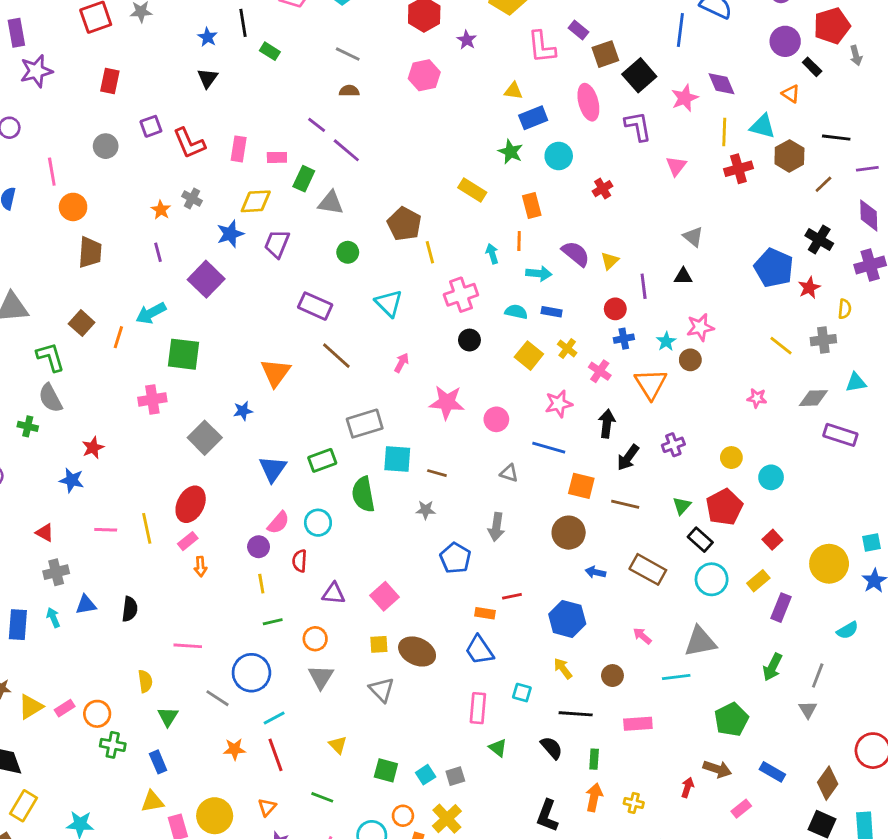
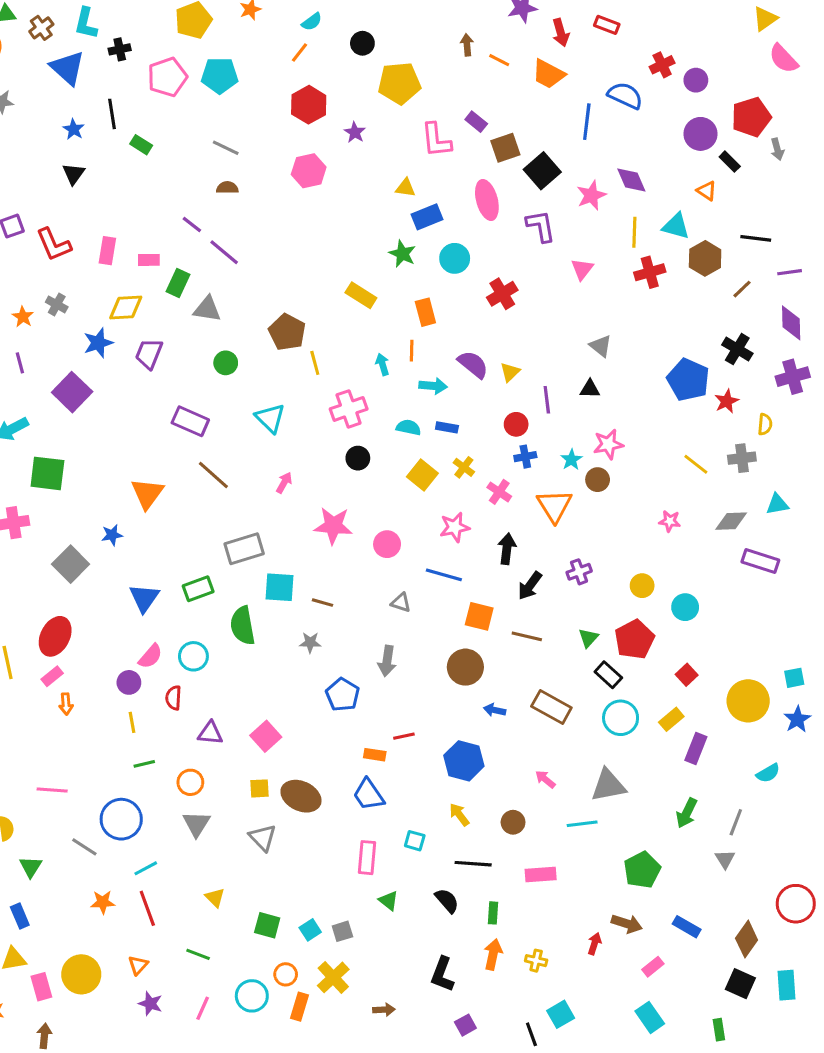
red cross: (603, 189) -> (502, 294), size x1.4

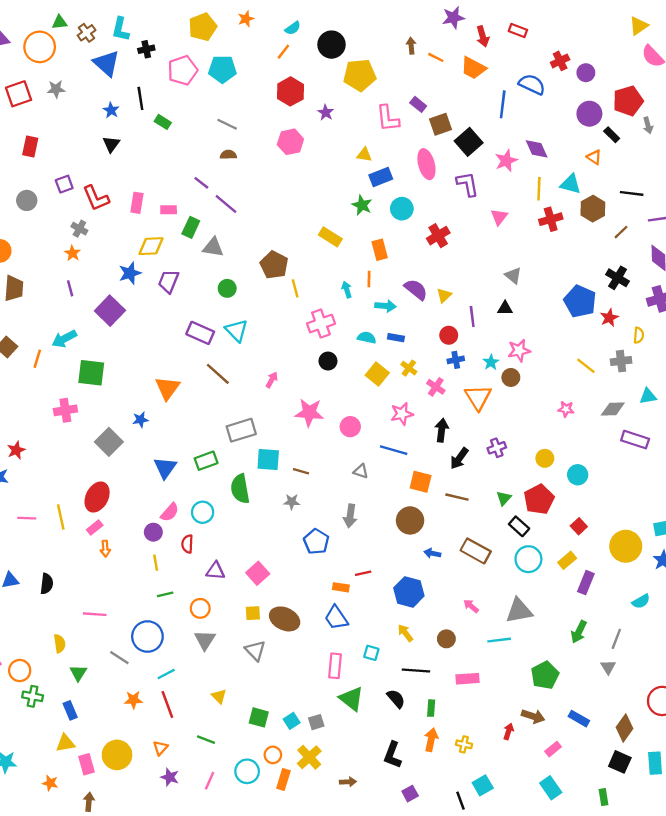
black circle: (362, 43) -> (331, 45), size x1.5
gray cross: (57, 304) -> (79, 229), moved
cyan triangle: (270, 418) -> (237, 331), moved
green triangle: (389, 901) -> (351, 699), size x1.6

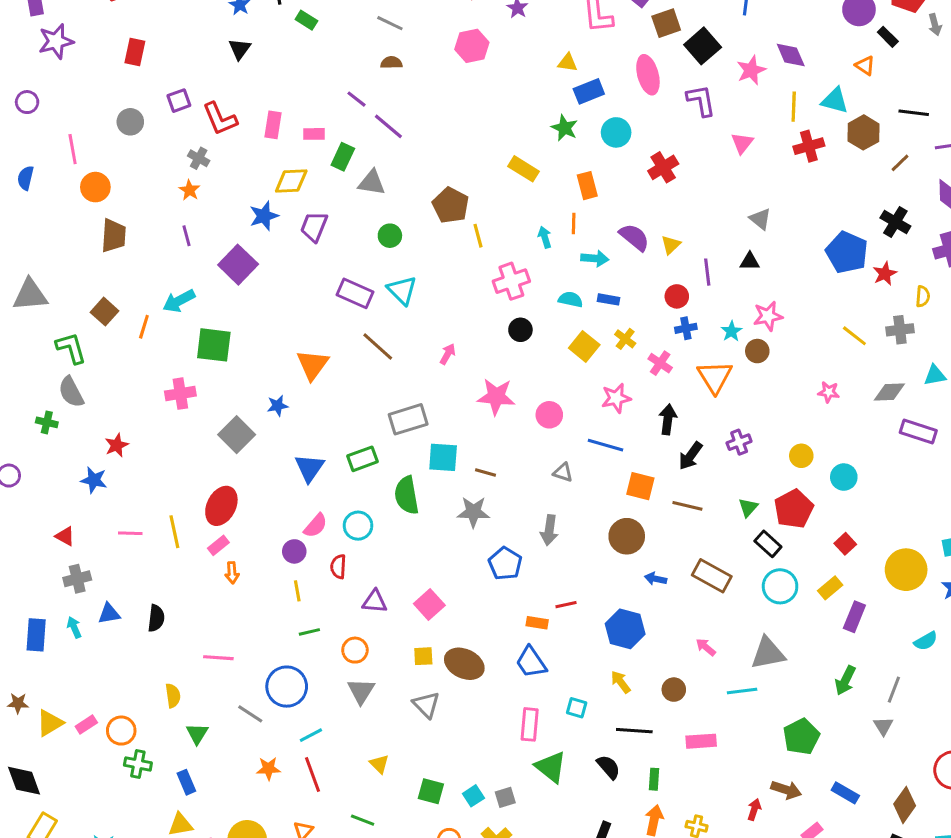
gray star: (292, 502) -> (473, 512), size x1.5

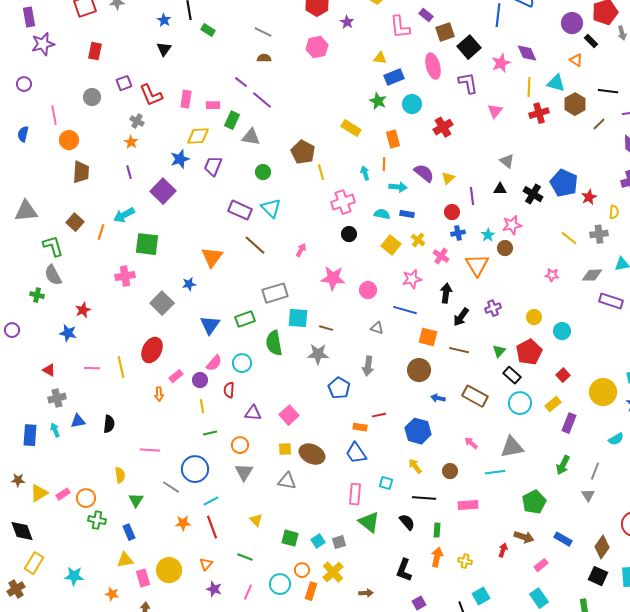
black cross: (895, 222) -> (533, 194), moved
pink rectangle: (218, 545) -> (176, 376), moved
gray triangle: (426, 705) -> (287, 481), turned -36

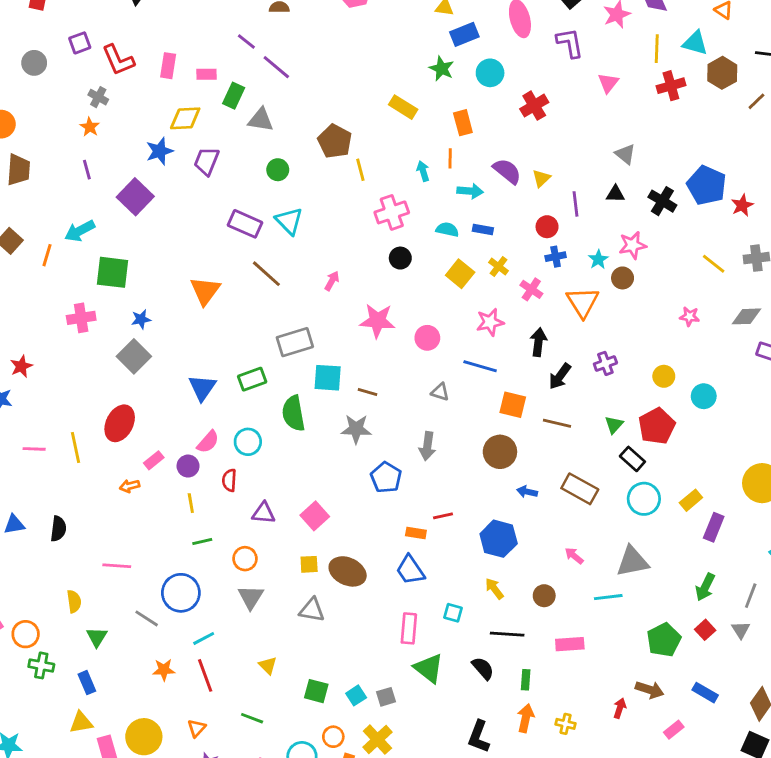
blue star: (189, 284) -> (141, 319), moved
red square: (563, 375) -> (705, 630), moved
orange arrow: (159, 394) -> (130, 486), turned 80

